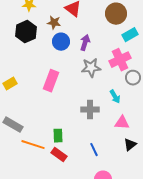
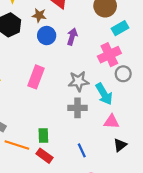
gray star: (91, 68) -> (79, 81), moved
cyan arrow: (115, 97) -> (104, 94), size x1.5

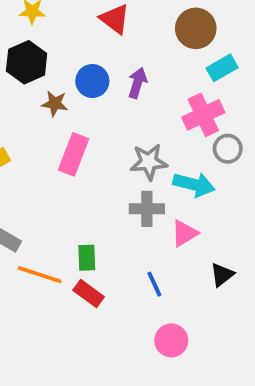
brown star: (39, 15) -> (55, 104), moved
cyan arrow: (104, 94) -> (194, 184), turned -45
pink triangle: (111, 122) -> (184, 233), moved, turned -35

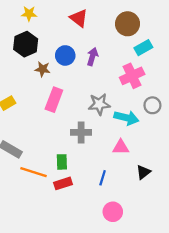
gray circle: (228, 149) -> (152, 105), moved
gray cross: (147, 209) -> (81, 132), moved
pink triangle: (184, 233) -> (121, 147), turned 30
blue line: (154, 284) -> (103, 178), turned 42
red rectangle: (89, 293) -> (63, 183), turned -54

